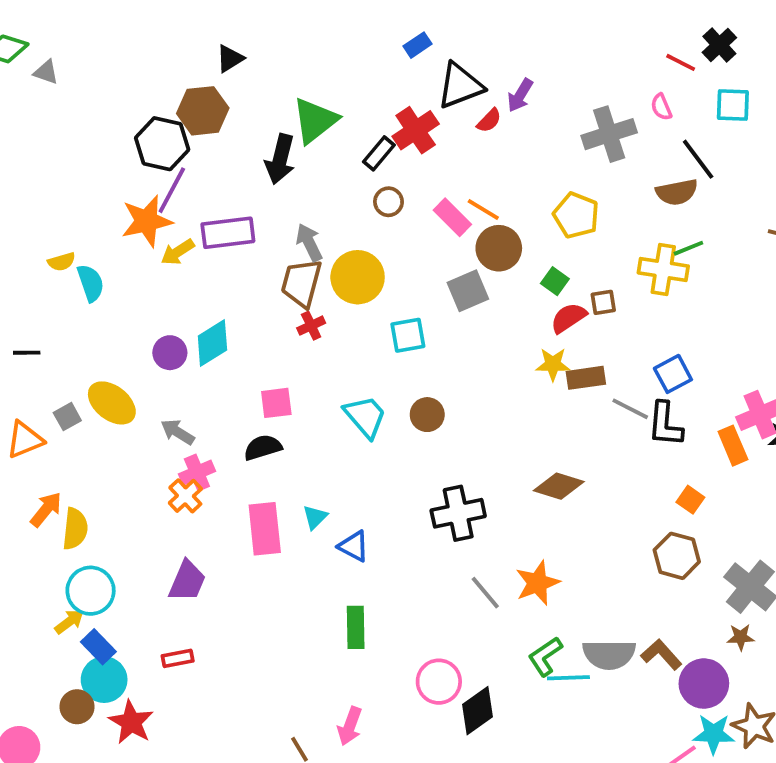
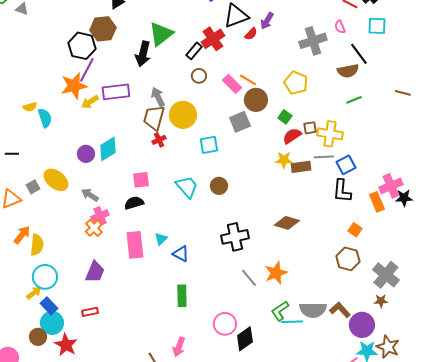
yellow cross: (663, 269) -> (330, 134), moved
gray line: (630, 409) -> (324, 157), moved, turned -30

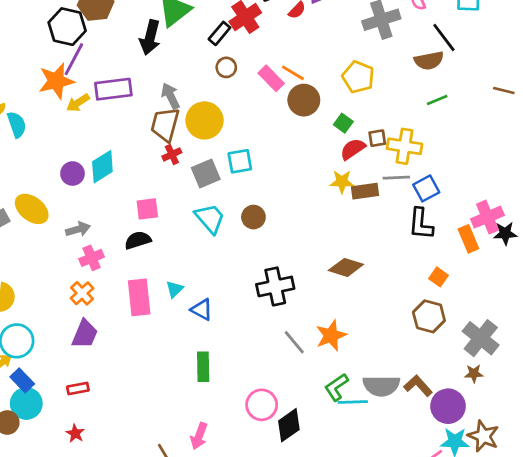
gray square: (240, 122) -> (206, 174), moved
gray arrow: (90, 195) -> (78, 229), turned 132
orange cross: (94, 228) -> (82, 293), moved
red star: (66, 345) -> (75, 433), moved, size x0.6

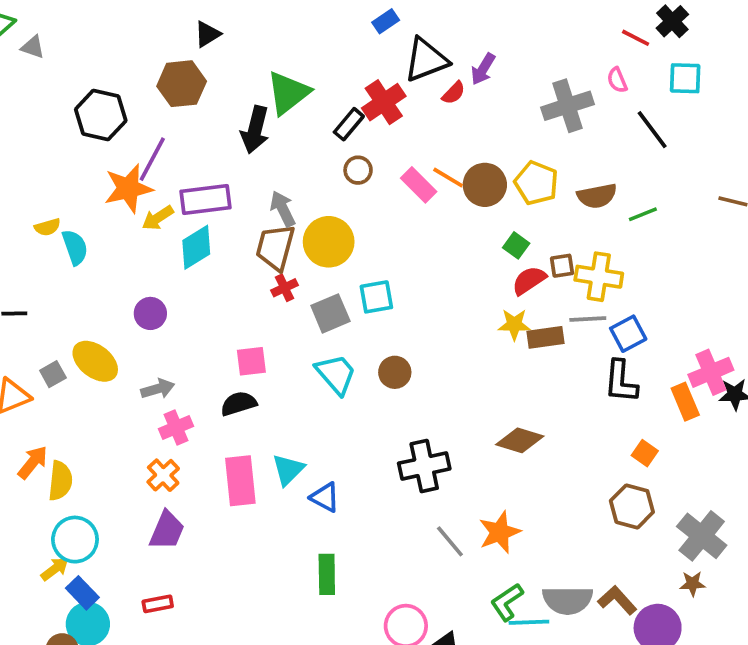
black hexagon: (67, 27) -> (101, 115), moved
brown semicircle: (429, 61) -> (597, 196), moved
brown circle: (304, 100) -> (485, 185), moved
cyan diamond: (102, 167) -> (196, 247), moved
cyan triangle: (175, 289) -> (288, 470), size x1.4

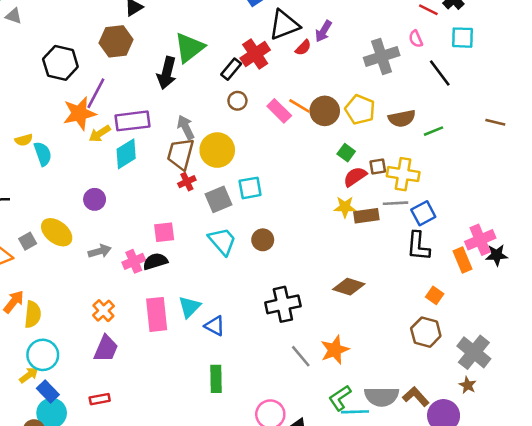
pink cross: (176, 427) -> (134, 261), moved
brown star: (693, 584) -> (468, 385), turned 30

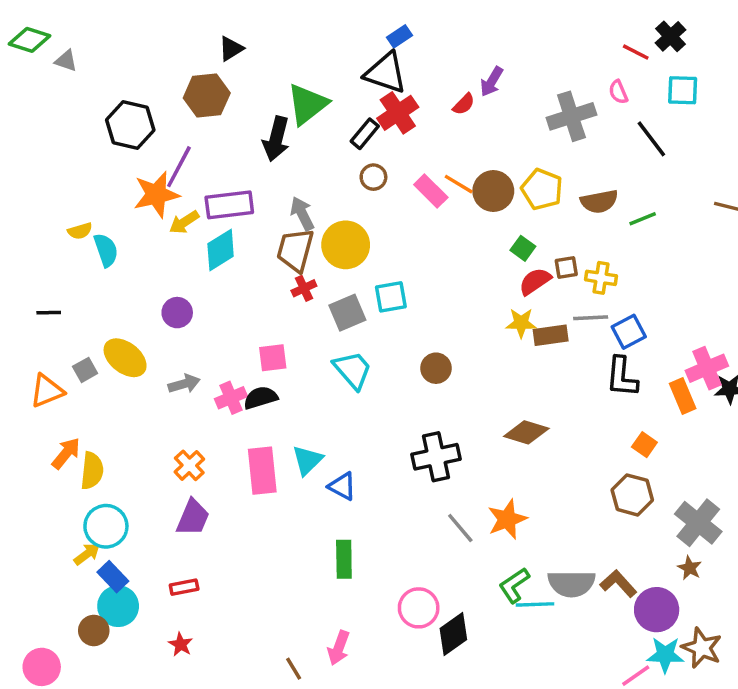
black triangle: (284, 25) -> (386, 73), moved, turned 40
yellow cross: (403, 174) -> (601, 278), size x0.7
brown circle: (263, 240) -> (436, 368), moved

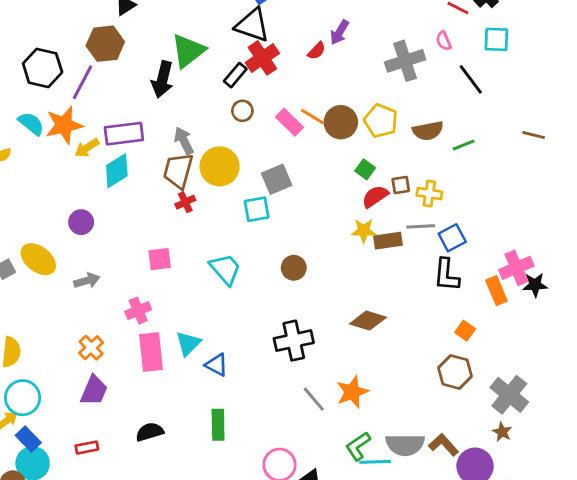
purple line: (179, 167) -> (83, 82), moved
cyan semicircle: (106, 250) -> (31, 124), moved, turned -32
gray square: (347, 313) -> (277, 179), moved
pink cross: (231, 398) -> (138, 311), moved
black semicircle: (261, 398) -> (150, 432), moved

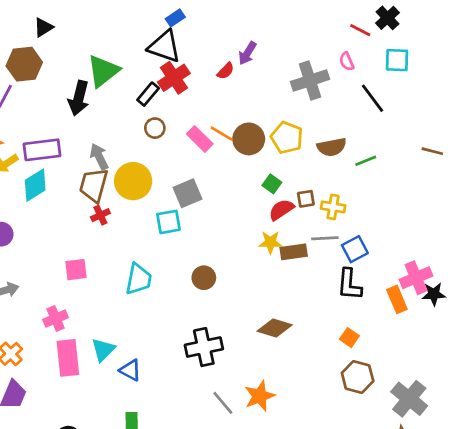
cyan trapezoid: (225, 269) -> (139, 279), turned 52
orange square: (465, 331) -> (349, 338), moved

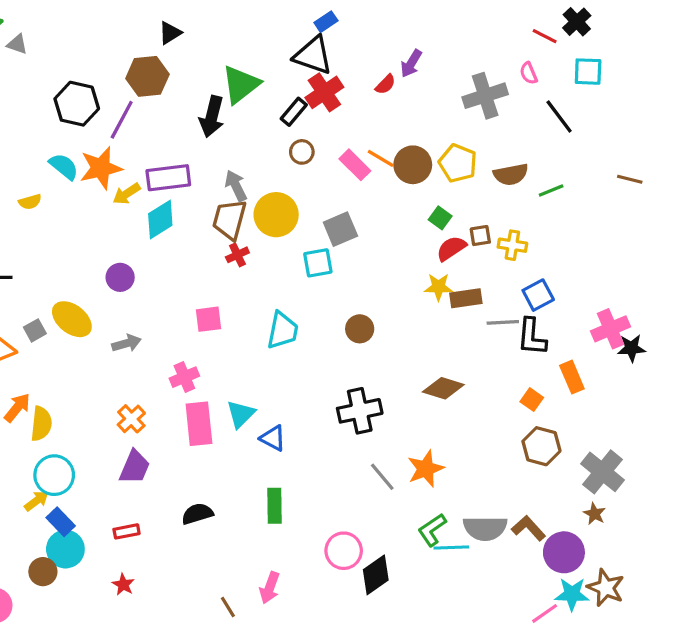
gray line: (325, 238) -> (503, 322), moved
orange rectangle: (397, 299) -> (572, 377), moved

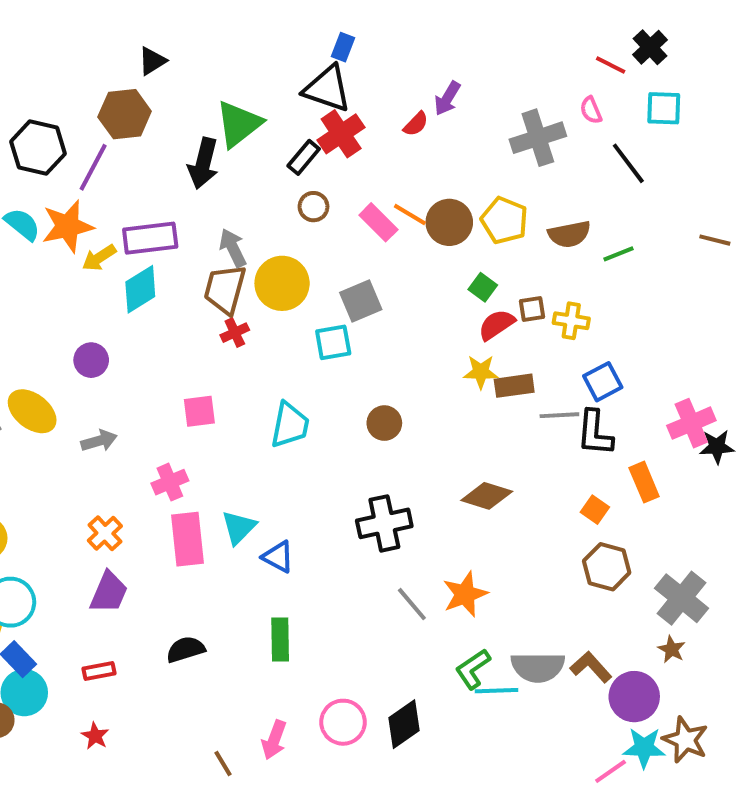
blue rectangle: (326, 22) -> (343, 47), turned -35
pink circle: (344, 551) -> (343, 722), moved

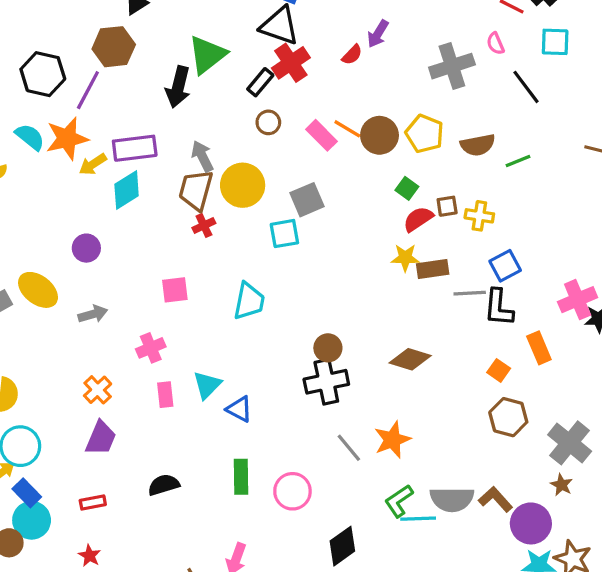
brown circle: (384, 423) -> (328, 348), moved
pink rectangle: (188, 539) -> (165, 395), size x0.6
pink circle: (343, 722) -> (292, 491), moved

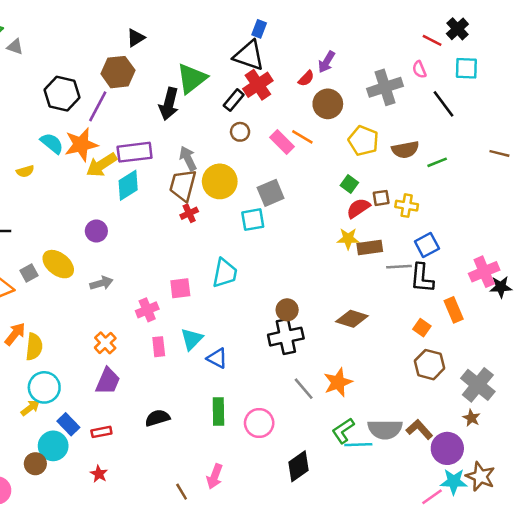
brown circle: (379, 135) -> (328, 104), moved
yellow arrow: (93, 164) -> (101, 165), size x1.4
pink square: (175, 290) -> (180, 288), moved
blue rectangle: (27, 493) -> (68, 424), moved

